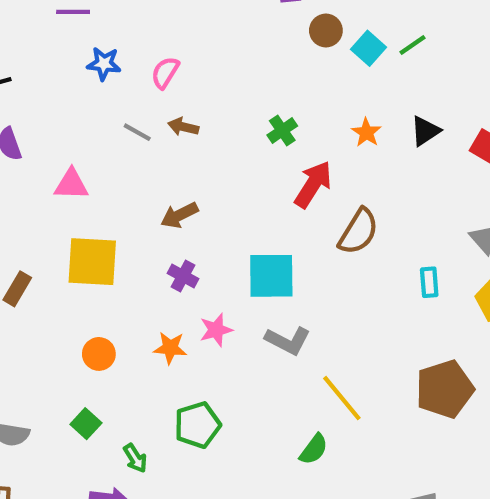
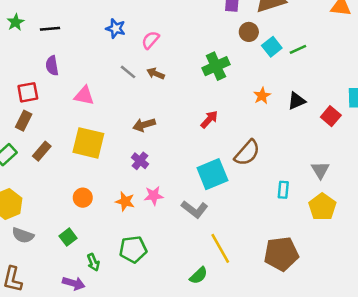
green cross: (282, 130) -> (216, 66), moved, size x1.5
red arrow: (313, 184) -> (209, 119), moved, size x0.7
cyan square: (271, 276) -> (212, 174), moved, turned -32

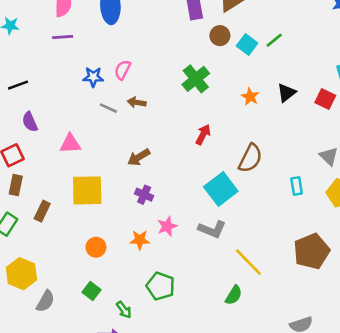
blue star: (116, 28) -> (93, 77), moved
gray semicircle: (23, 235) -> (45, 301), turned -65
green pentagon: (133, 249) -> (161, 286), turned -30

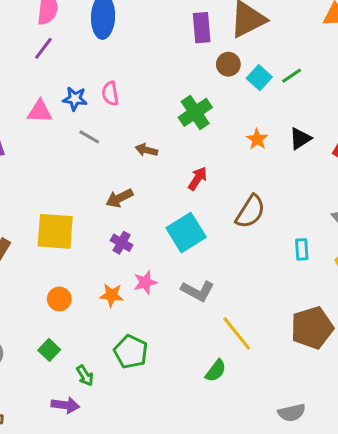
purple line: (63, 37) -> (43, 48), turned -54
pink semicircle: (123, 70) -> (110, 94), turned -42
brown arrow: (137, 102) -> (146, 150), moved
pink triangle: (70, 144) -> (40, 111), moved
cyan square: (221, 189) -> (186, 233), moved

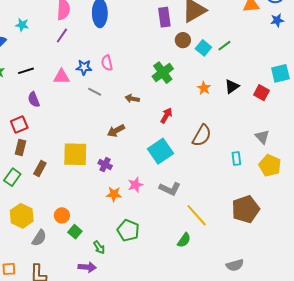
purple cross: (122, 243) -> (105, 165), moved
orange circle: (59, 299) -> (62, 215), moved

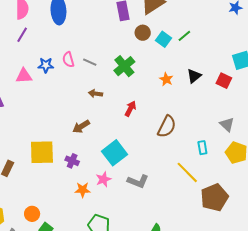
gray line: (95, 92) -> (90, 62), moved
cyan square: (161, 151) -> (114, 153), moved
yellow line: (197, 215) -> (187, 172), moved

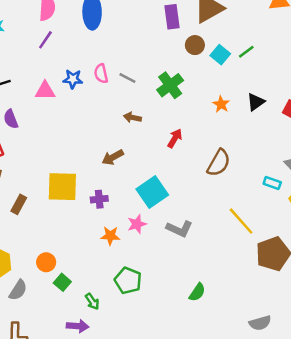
cyan rectangle: (202, 148) -> (272, 183), moved, turned -64
purple cross: (72, 161) -> (99, 199), turned -32

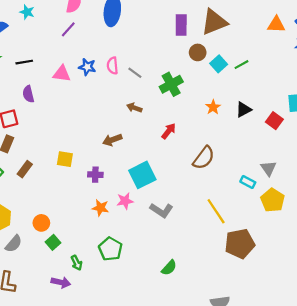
yellow square: (62, 187) -> (65, 159), size x0.6

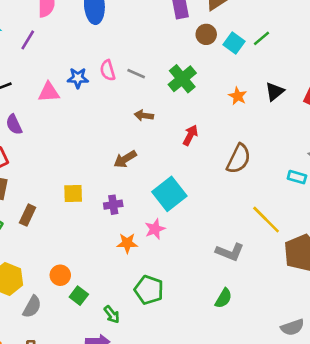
purple line: (68, 29) -> (28, 40), moved
gray L-shape: (161, 210) -> (230, 252), moved

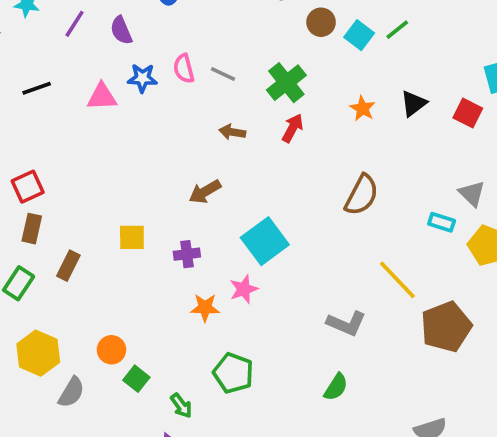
purple semicircle: (14, 124) -> (121, 30), moved
red arrow: (190, 135) -> (293, 128), moved

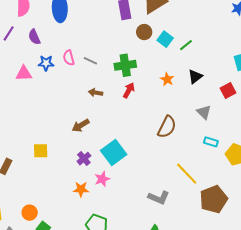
green line: (397, 30) -> (186, 45), moved
green cross: (286, 83) -> (125, 65), turned 30
red square: (468, 113) -> (228, 90), moved, turned 35
gray triangle: (472, 194) -> (204, 112), moved
purple cross: (187, 254) -> (84, 159), moved, turned -32

